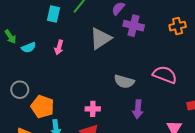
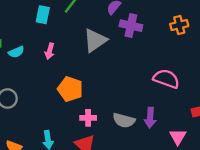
gray semicircle: (124, 81) -> (124, 120), moved
orange pentagon: (42, 107) -> (70, 89), moved
purple arrow: (138, 109) -> (150, 118), moved

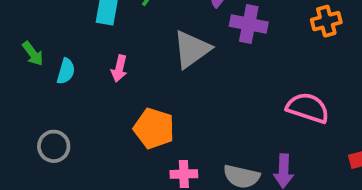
cyan semicircle: (16, 52) -> (66, 71), turned -49

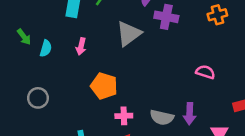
pink semicircle: (308, 108) -> (205, 72), size x0.7

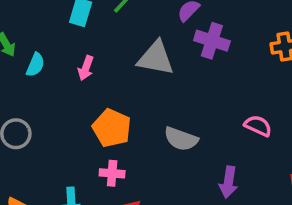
gray triangle: (129, 34) -> (156, 58), turned 40
pink cross: (124, 116) -> (112, 173), moved
gray semicircle: (162, 117) -> (181, 139), moved

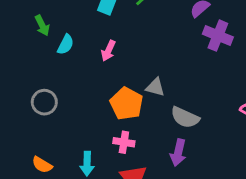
gray triangle: (156, 58) -> (155, 87), moved, size x0.6
purple arrow: (228, 182) -> (178, 153), moved

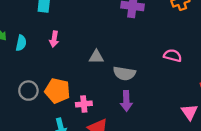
gray circle: (44, 102) -> (28, 91), moved
orange pentagon: (127, 104) -> (57, 91), moved

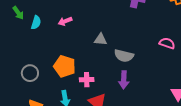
pink arrow: (54, 39) -> (65, 21), turned 56
gray circle: (28, 91) -> (30, 73), moved

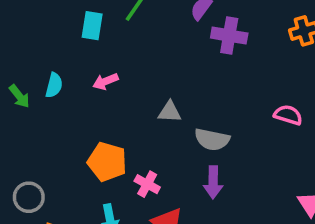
green arrow: (18, 13) -> (19, 96), moved
gray circle: (30, 73) -> (29, 197), moved
pink cross: (87, 80) -> (147, 184), turned 32

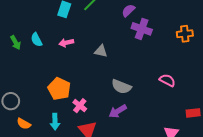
cyan semicircle: (54, 85) -> (36, 40), turned 128
gray triangle: (170, 112) -> (101, 51), moved
purple arrow: (213, 182) -> (118, 111), turned 48

